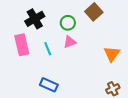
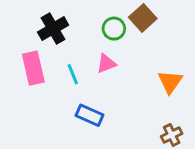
green circle: (68, 23) -> (114, 29), moved
blue rectangle: (49, 85) -> (90, 115), moved

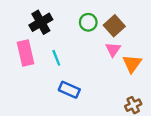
brown square: (143, 18) -> (114, 26), moved
pink triangle: (106, 64) -> (113, 49), moved, turned -35

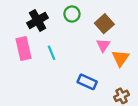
green circle: (88, 22) -> (72, 14), moved
blue rectangle: (69, 90) -> (87, 82), moved

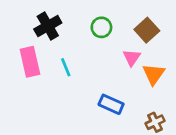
green circle: (72, 14) -> (101, 27), moved
brown square: (104, 24) -> (147, 30), moved

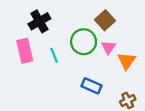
green circle: (101, 27) -> (84, 42), moved, size x1.5
brown square: (147, 30) -> (105, 20), moved

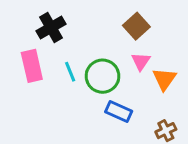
green circle: (84, 42) -> (102, 76), moved

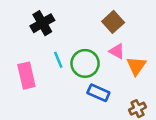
pink triangle: (141, 61) -> (117, 51), turned -35
pink rectangle: (32, 66) -> (26, 76), moved

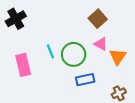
black cross: (42, 23) -> (16, 19), moved
blue rectangle: (98, 93) -> (85, 80), turned -36

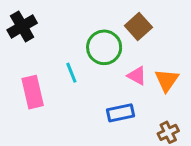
pink triangle: (101, 44) -> (137, 76), moved
green circle: (74, 54) -> (104, 47), moved

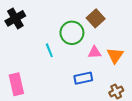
pink triangle: (137, 76) -> (95, 52), turned -32
pink rectangle: (33, 92) -> (16, 84), moved

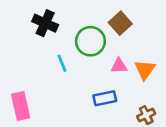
black cross: (15, 18) -> (45, 23), moved, turned -36

